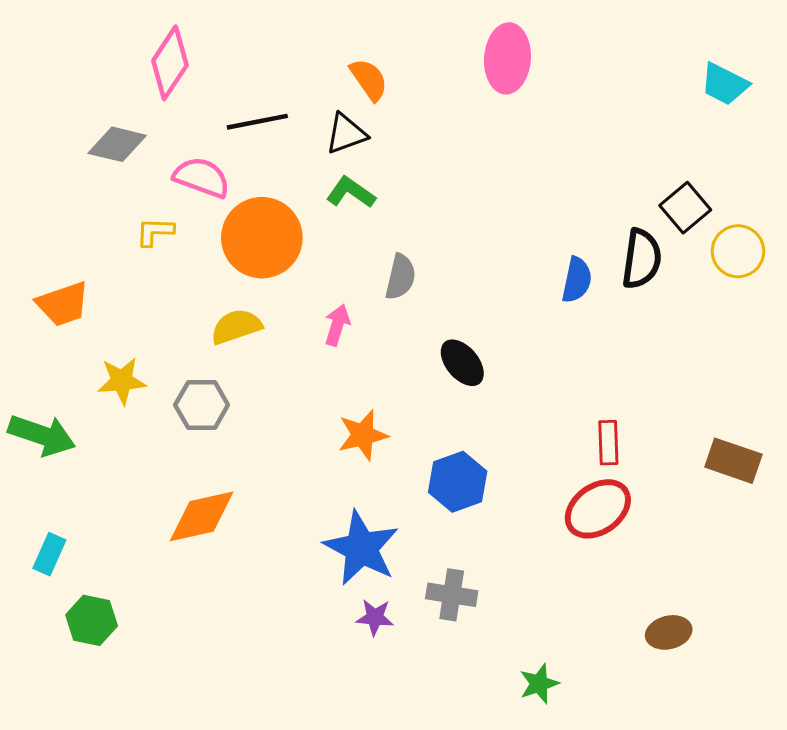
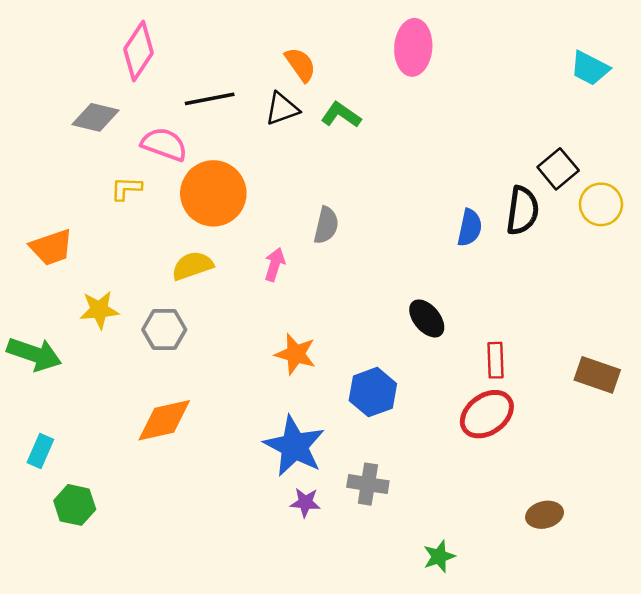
green L-shape: (351, 192) -> (341, 115), moved
black ellipse: (462, 363) -> (427, 318), moved
orange star: (363, 435) -> (296, 354), turned 30

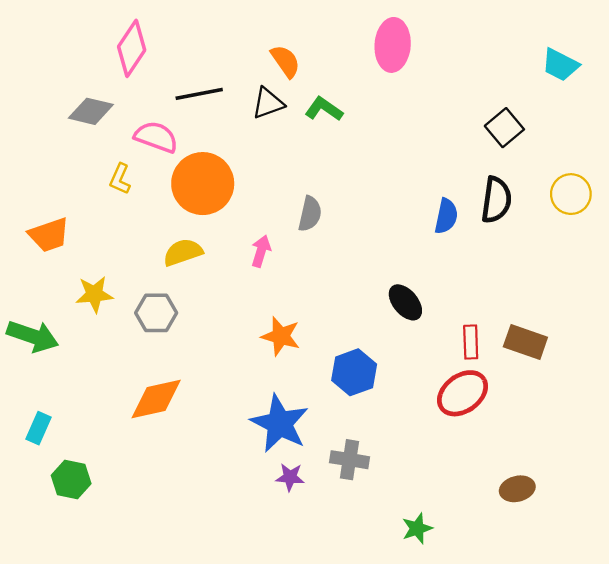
black square: (558, 169) -> (504, 128), moved
yellow L-shape: (126, 188) -> (120, 179), turned -68
brown rectangle: (597, 375) -> (525, 342), moved

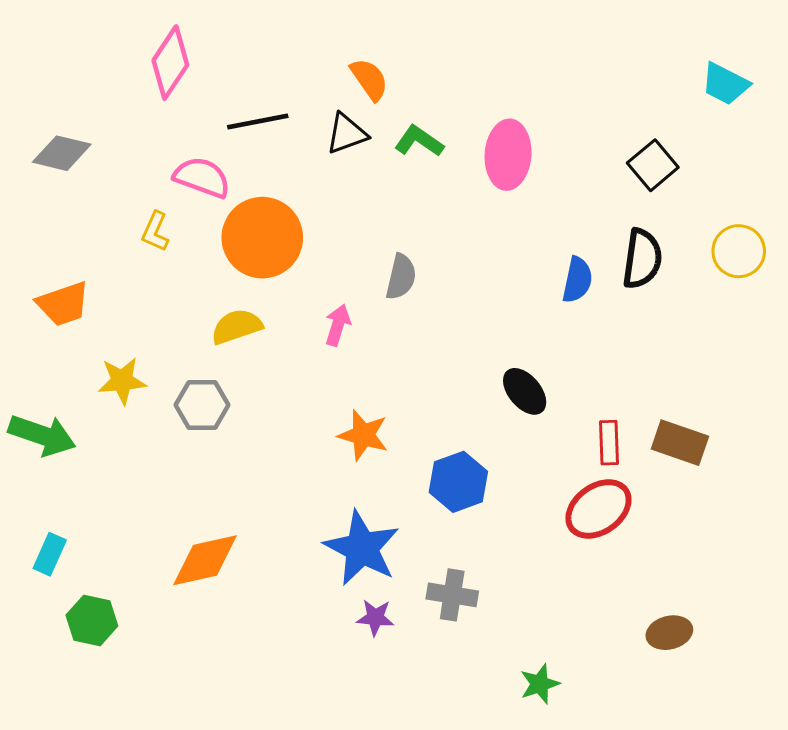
pink ellipse: (393, 45) -> (508, 155), moved
gray diamond: (91, 111) -> (62, 153), moved
orange diamond: (156, 399) -> (205, 560), moved

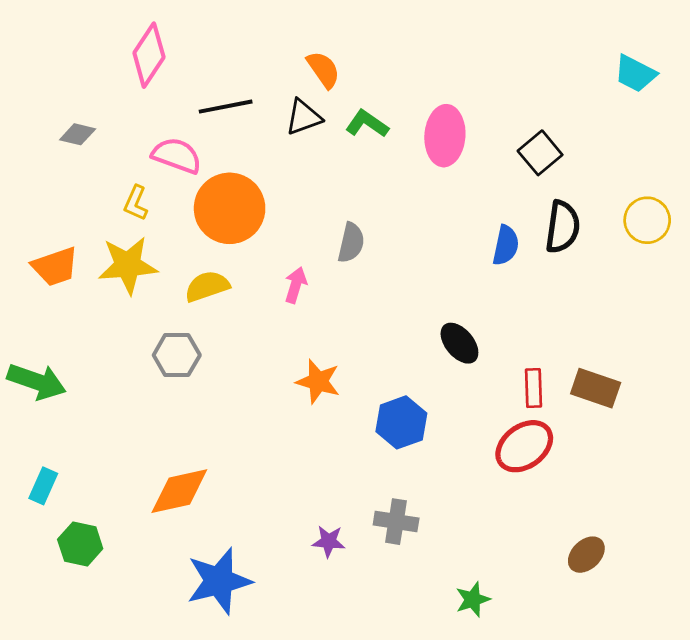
gray diamond: (62, 153) -> (78, 134), moved, size x0.7
black square: (653, 165) -> (540, 153), moved
yellow star: (122, 381) -> (128, 265), moved, size x1.4
blue star: (362, 548) -> (219, 581), moved, turned 30
brown ellipse: (669, 633) -> (586, 555), turned -30

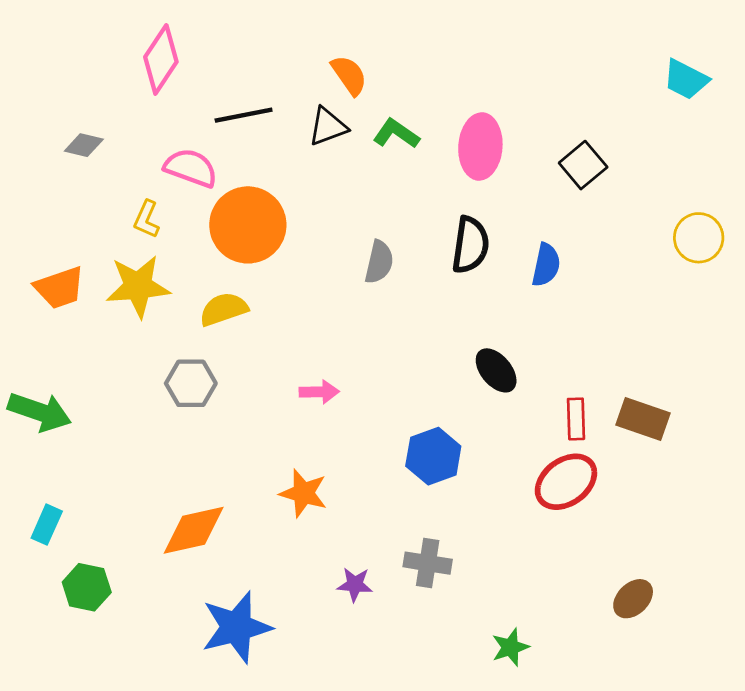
black semicircle: (563, 227) -> (470, 245), moved
pink arrow: (296, 285) -> (319, 392), moved, turned 72
orange star: (318, 381) -> (303, 493), moved

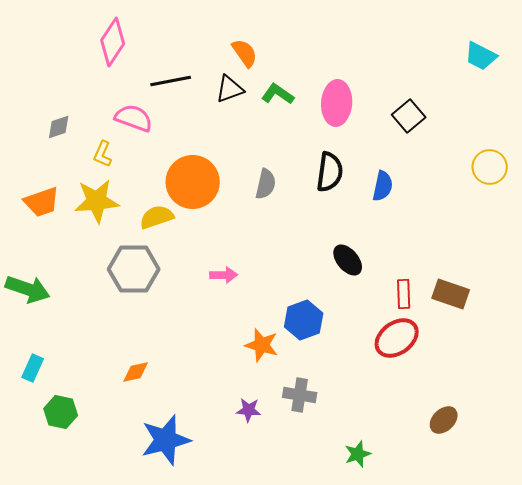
gray diamond: (84, 145) -> (59, 127), moved, turned -32
orange circle: (248, 225) -> (193, 182), moved
gray hexagon: (191, 383) -> (134, 269), size x1.4
orange star: (303, 493) -> (262, 345), moved
orange diamond: (194, 530) -> (136, 372), size x0.6

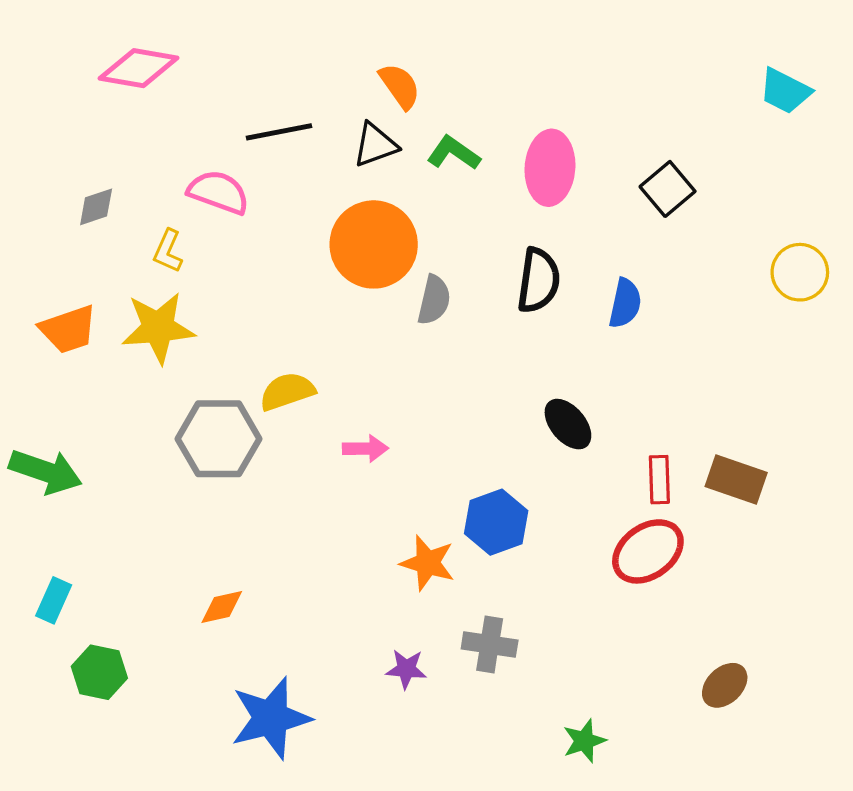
pink diamond: (113, 42) -> (139, 68), moved, turned 66
orange circle: (193, 182) -> (374, 244), moved
yellow semicircle: (157, 217) -> (287, 391), moved

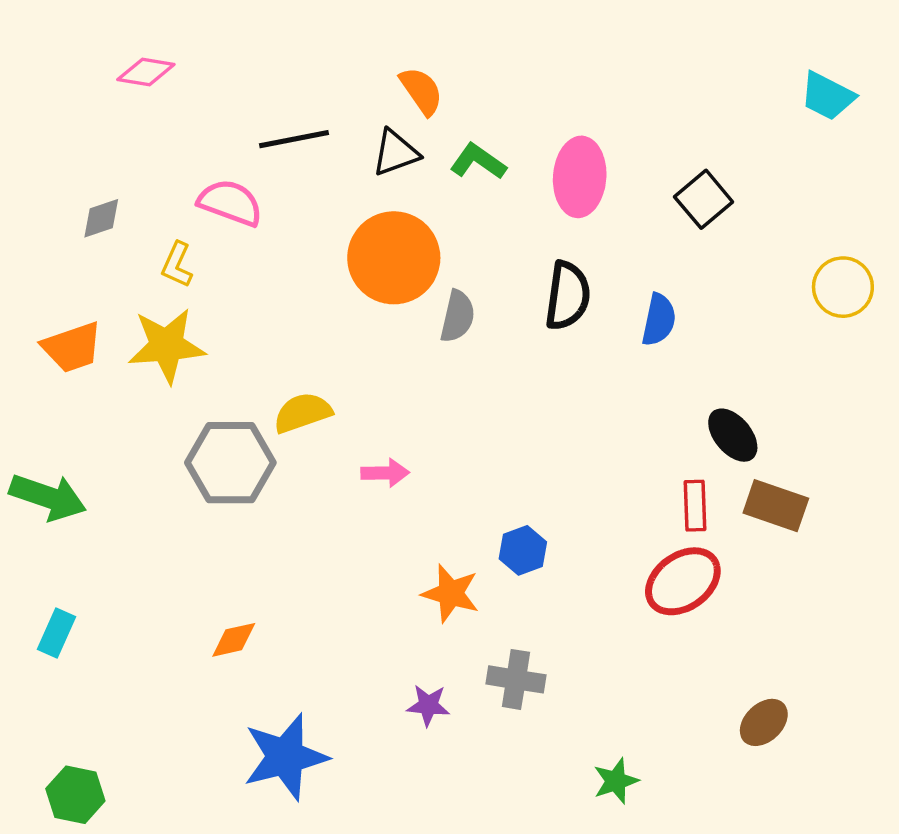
pink diamond: (139, 68) -> (146, 72), size x0.7
black ellipse: (568, 424) -> (733, 435), moved
blue hexagon: (496, 522) -> (523, 550), size x0.7
green hexagon: (99, 672) -> (75, 795), moved

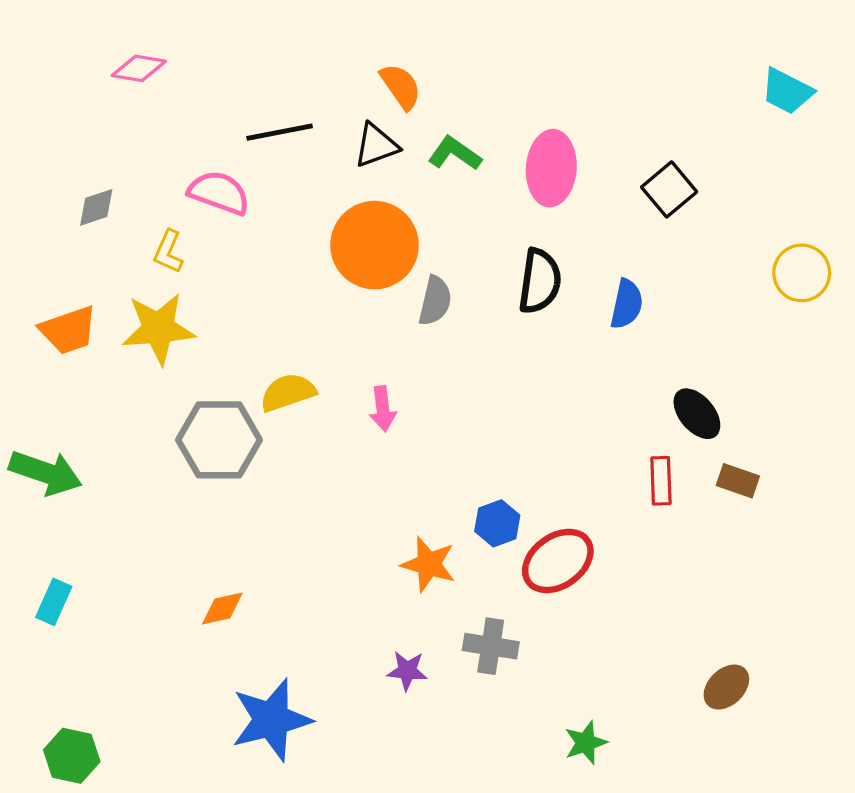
pink arrow: (385, 473) -> (383, 409), moved, turned 84
brown rectangle: (776, 506) -> (738, 481), size x0.7
red ellipse: (683, 581) -> (558, 561), moved

